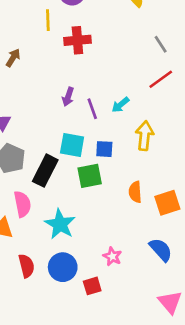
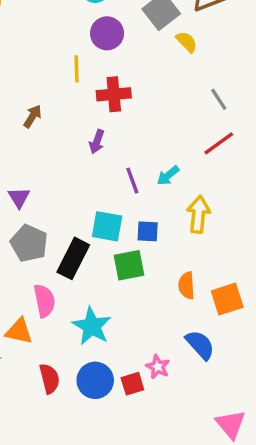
purple arrow: (68, 97) -> (97, 142), moved
blue semicircle: (161, 250) -> (200, 345), moved
red square: (92, 286) -> (132, 384), moved

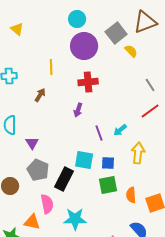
purple circle: (107, 33) -> (84, 46), size x1.4
yellow line: (77, 69) -> (51, 67), moved
green square: (129, 265) -> (108, 185), moved
cyan star: (92, 326) -> (75, 219), turned -30

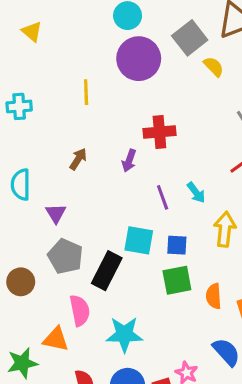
red cross: (88, 82) -> (159, 132), moved
brown arrow: (40, 95) -> (78, 159), moved
cyan arrow: (120, 130) -> (196, 193), turned -88

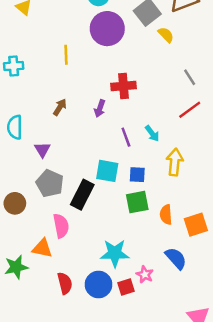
cyan star: (124, 334) -> (115, 253), moved

